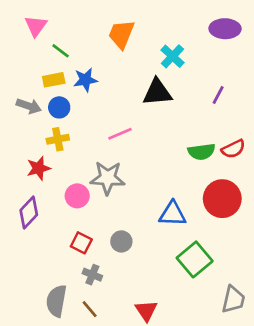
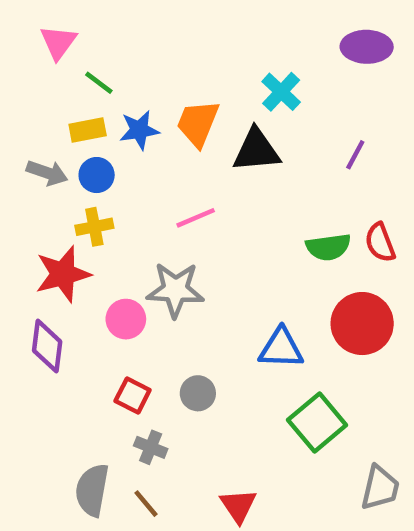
orange trapezoid: (121, 34) -> (198, 123), moved
red semicircle: (233, 149) -> (380, 243), turned 95
red star: (38, 168) -> (63, 274), size x1.4
purple diamond: (29, 212) -> (47, 346), turned -36

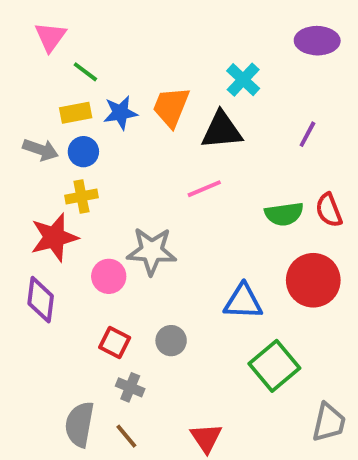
pink line: (196, 218) -> (204, 189), moved

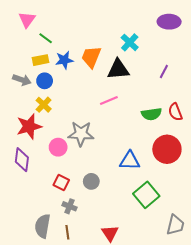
yellow cross: (81, 196) -> (44, 105), turned -35
brown line: (126, 436) -> (67, 232), turned 32

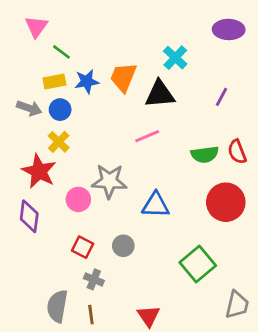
red star: (29, 126) -> (39, 171), turned -30
blue triangle: (130, 161) -> (156, 205), moved

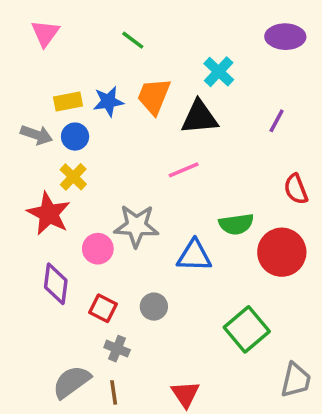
green line: (61, 52) -> (133, 40), moved
green semicircle: (205, 154) -> (236, 224), moved
purple diamond: (29, 216) -> (56, 284), moved
gray semicircle: (57, 306) -> (71, 382), turned 44

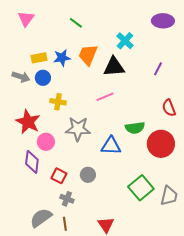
yellow cross: (73, 177) -> (58, 102), moved, turned -35
pink circle: (98, 249) -> (46, 142), moved
gray trapezoid: (296, 380) -> (169, 196), moved

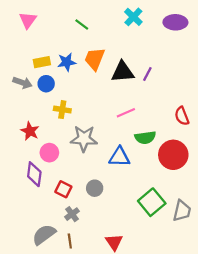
cyan cross: (125, 41) -> (133, 17), moved
purple line: (158, 69) -> (147, 74), moved
pink line: (105, 97) -> (126, 113), moved
red star: (28, 122) -> (30, 131), size x0.7
gray cross: (67, 199) -> (72, 214), turned 32

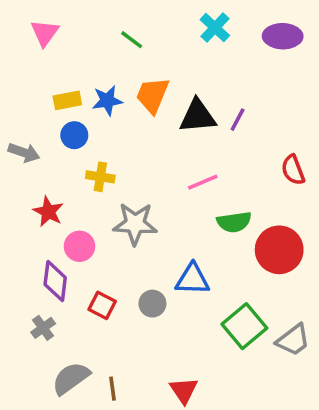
gray arrow: (22, 83) -> (24, 153), moved
red semicircle: (182, 116) -> (293, 170), moved
blue triangle: (119, 157) -> (192, 279), moved
gray trapezoid: (182, 211) -> (293, 340), turned 40
gray cross: (72, 214) -> (43, 328), moved

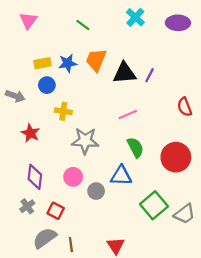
green semicircle: (234, 222) -> (135, 147), moved, turned -110
pink circle: (80, 246) -> (73, 177), moved
red square: (102, 305) -> (56, 211), moved

